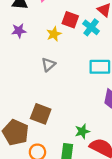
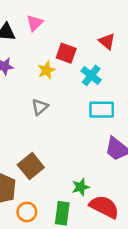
cyan cross: (91, 27) -> (91, 75), moved
brown square: (41, 114) -> (31, 166), turned 30

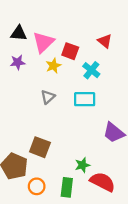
pink triangle: (35, 23) -> (43, 42), moved, size x1.5
cyan rectangle: (102, 110) -> (85, 99), moved
brown square: (31, 166) -> (40, 147), turned -30

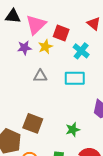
purple star: (18, 62) -> (24, 48), moved
gray triangle: (48, 97) -> (40, 76), turned 40
green star: (82, 165) -> (73, 130), moved

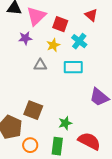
yellow star: (45, 47) -> (53, 45), moved
green star: (73, 130) -> (65, 123), moved

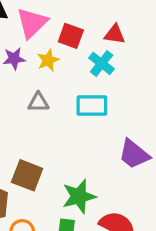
red triangle: (91, 15) -> (115, 34), moved, turned -32
yellow star: (53, 45) -> (48, 60), moved
green star: (65, 123) -> (79, 196), size x1.5

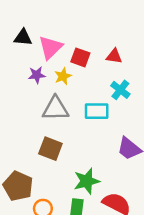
cyan cross: (102, 63) -> (120, 90), moved
gray triangle: (38, 102) -> (55, 109), size x1.6
brown square: (27, 175) -> (50, 149), moved

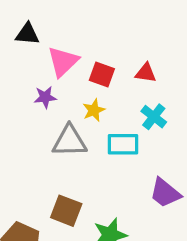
black triangle: (23, 37) -> (27, 34), moved
yellow star: (63, 76) -> (94, 110), moved
brown square: (50, 149) -> (66, 211), moved

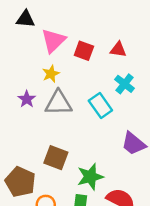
purple star: (45, 97) -> (27, 99), moved, turned -30
yellow star: (94, 110) -> (51, 74), moved
cyan rectangle: (123, 144) -> (100, 105), turned 55

